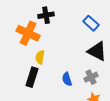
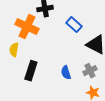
blue rectangle: (91, 23) -> (74, 25), moved
yellow semicircle: (40, 57) -> (14, 50), moved

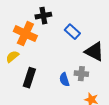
yellow semicircle: (14, 50) -> (12, 57), turned 40
gray cross: (90, 71) -> (81, 74), moved, turned 32

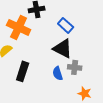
black triangle: (94, 52) -> (63, 48), moved

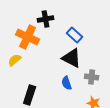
gray cross: (75, 67) -> (92, 77), moved
black rectangle: (23, 71) -> (30, 95), moved

